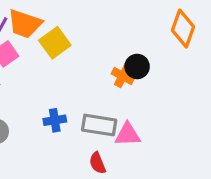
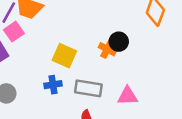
yellow square: (55, 43) -> (64, 56), moved, turned -30
pink triangle: (128, 135) -> (128, 96), moved

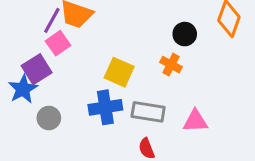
black circle: (119, 42) -> (185, 34), moved
blue cross: (53, 85) -> (105, 107), size x1.5

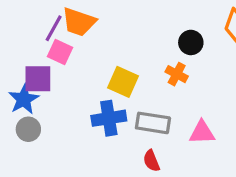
pink square: (58, 43) -> (60, 52), turned -30
purple square: (37, 69) -> (38, 79), turned 32
gray circle: (49, 118) -> (28, 129), moved

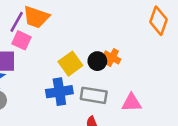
black circle: (191, 42) -> (97, 61), moved
yellow square: (123, 82) -> (70, 64), turned 30

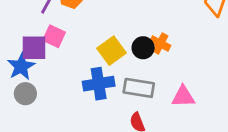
pink square: (21, 40) -> (54, 36), moved

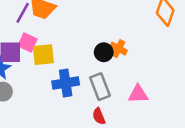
yellow square: (111, 51) -> (43, 55), moved, turned 30
gray rectangle: (139, 88) -> (100, 87), turned 60

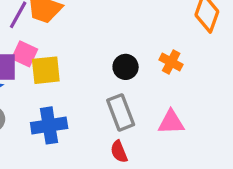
orange cross: (118, 49) -> (171, 62), moved
blue cross: (66, 83) -> (49, 125), moved

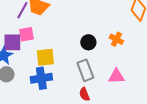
pink square: (25, 54) -> (26, 34), turned -35
yellow square: (46, 70) -> (45, 57), moved

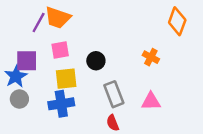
pink square: (26, 34) -> (60, 50), moved
black circle: (88, 42) -> (96, 61), moved

